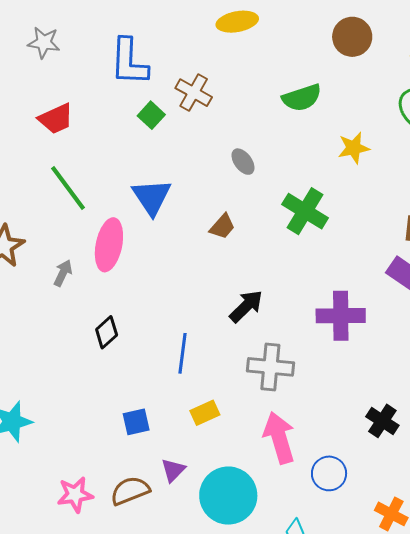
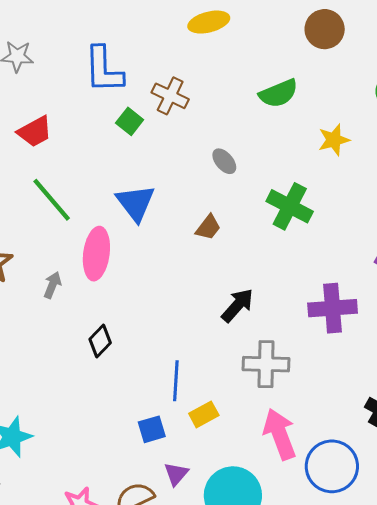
blue line: (182, 353) -> (176, 381), moved
blue square: (136, 422) -> (152, 429), moved
blue circle: (329, 473) -> (332, 466), size x1.5

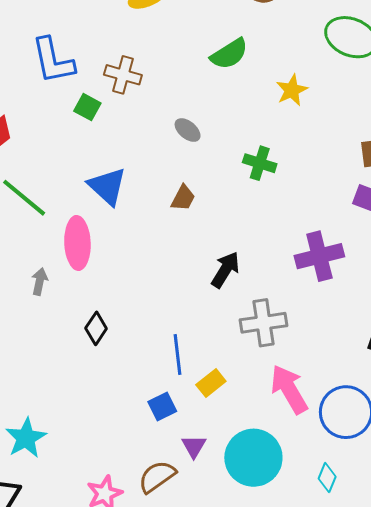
green cross: (290, 206) -> (260, 163), size x0.7

